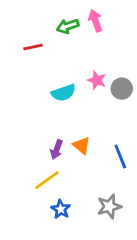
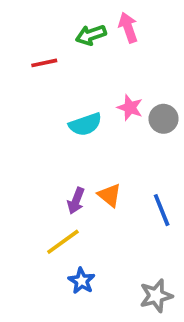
gray star: (109, 206) -> (156, 296), moved

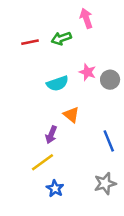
green arrow: (91, 35) -> (61, 38), moved
orange triangle: (109, 195) -> (71, 115), moved
gray star: (156, 296) -> (105, 183), moved

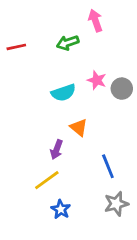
red line: (30, 42) -> (16, 47), moved
blue line: (109, 141) -> (108, 166), moved

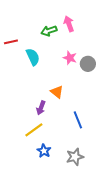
pink arrow: (95, 21) -> (69, 24), moved
red line: (16, 47) -> (11, 42), moved
cyan semicircle: (63, 93) -> (33, 57), moved, turned -96
gray star: (116, 204) -> (75, 157), moved

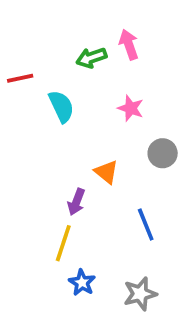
gray circle: (88, 64) -> (163, 153), moved
yellow line: (34, 130) -> (63, 243), turned -36

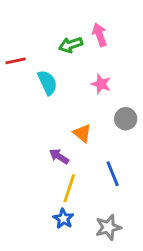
purple arrow: (76, 202) -> (59, 156), turned 102
yellow line: (63, 243) -> (69, 188), moved

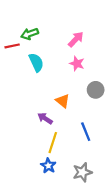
pink arrow: (100, 35) -> (76, 39), moved, turned 63
green arrow: (71, 45) -> (30, 34), moved

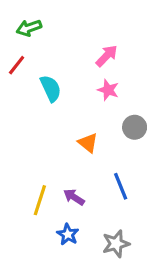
green arrow: (30, 34) -> (29, 28), moved
red line: (12, 46) -> (17, 65), turned -40
purple arrow: (45, 118) -> (74, 197), moved
yellow line: (53, 143) -> (40, 200), moved

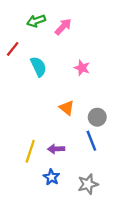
green arrow: (29, 28) -> (36, 21), moved
pink arrow: (107, 56) -> (63, 27), moved
gray circle: (135, 127) -> (97, 117), moved
purple arrow: (74, 197) -> (56, 149), turned -35

